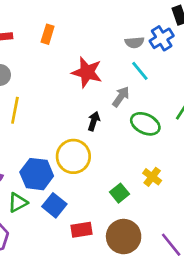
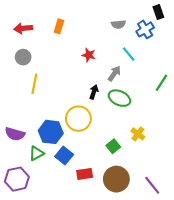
gray semicircle: (134, 42) -> (118, 24), moved
red star: (87, 72) -> (89, 55), size x0.6
green ellipse: (145, 124) -> (119, 98), moved

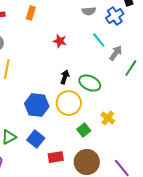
gray arrow: (114, 73) -> (116, 53), moved
yellow circle: (78, 119) -> (69, 103), moved
blue hexagon: (51, 132) -> (37, 105), moved

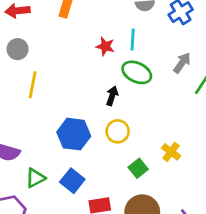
cyan line: (99, 40) -> (133, 40), moved, turned 42
green ellipse: (90, 83) -> (137, 72), moved
yellow circle: (69, 103) -> (118, 131), size x0.7

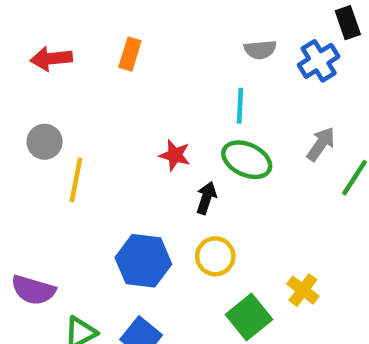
red star: (105, 46) -> (175, 155), moved
gray circle: (18, 49) -> (45, 142), moved
green square: (138, 168) -> (249, 317), size x1.4

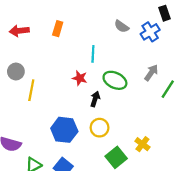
gray semicircle: (260, 50) -> (122, 26), turned 40
cyan line: (240, 106) -> (93, 54), moved

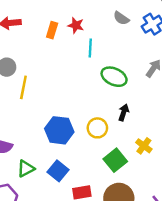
orange rectangle: (58, 29) -> (52, 30), moved
red star: (80, 78) -> (76, 25), moved
black arrow: (95, 99) -> (124, 112), moved

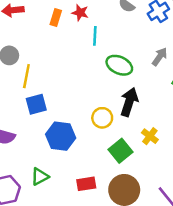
black arrow: (124, 112) -> (129, 102), size x1.6
blue hexagon: (59, 130) -> (61, 136), moved
green triangle: (26, 169) -> (40, 176), moved
blue square: (58, 171) -> (36, 104), moved, turned 36

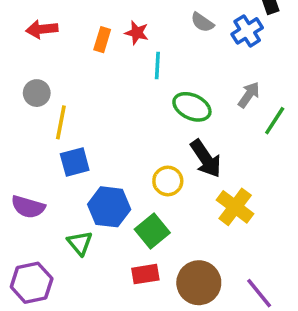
black arrow: (129, 102) -> (206, 159), turned 128
yellow cross: (150, 136) -> (235, 207), size x1.5
green square: (121, 151) -> (152, 231), moved
green triangle: (40, 176) -> (80, 243), moved, turned -42

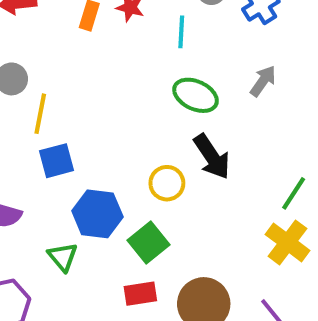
cyan line: (157, 65) -> (181, 32), moved
green line: (275, 121) -> (294, 193), moved
yellow cross: (235, 207) -> (288, 242), moved

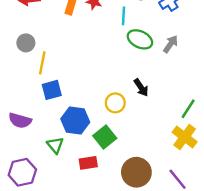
green ellipse: (196, 95) -> (140, 39), moved
black arrow: (212, 157) -> (141, 88), size x0.7
red rectangle: (140, 294) -> (88, 163), moved

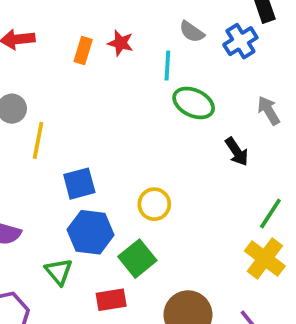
gray arrow: (171, 44) -> (269, 110), moved, turned -66
black arrow: (141, 88) -> (237, 152), moved
blue square: (52, 90) -> (79, 184), moved

